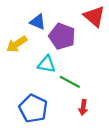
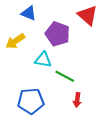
blue triangle: (38, 22) -> (29, 13), moved
blue pentagon: (33, 108) -> (31, 101), turned -30

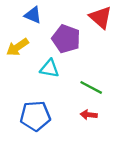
green line: (65, 76) -> (91, 87), moved
red arrow: (77, 100) -> (89, 115), turned 88

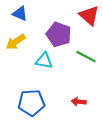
blue triangle: (33, 15) -> (20, 13), moved
green line: (91, 87) -> (86, 57), moved

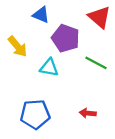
blue triangle: (20, 13) -> (41, 15), moved
yellow arrow: (16, 42) -> (18, 46), turned -96

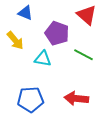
blue triangle: (41, 15) -> (25, 13), moved
red arrow: (88, 113) -> (76, 98), size x1.6

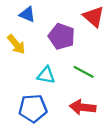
green line: (83, 55) -> (84, 72), moved
cyan triangle: (43, 59) -> (46, 75), moved

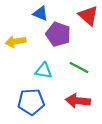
blue triangle: (27, 14) -> (40, 13), moved
yellow arrow: (16, 44) -> (16, 42), turned 120

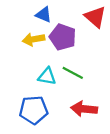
yellow arrow: (16, 42) -> (34, 39), moved
green line: (79, 67) -> (73, 73), moved

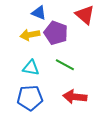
cyan triangle: (47, 76) -> (31, 68), moved

